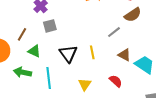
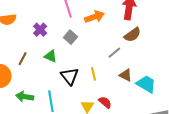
gray square: (50, 26) -> (71, 37), moved, turned -32
green triangle: (34, 51) -> (51, 56), moved
red semicircle: (116, 81) -> (105, 102), moved

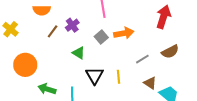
orange arrow: (94, 17) -> (124, 33), moved
brown semicircle: (132, 35) -> (170, 52), moved
brown line: (23, 59) -> (53, 31), moved

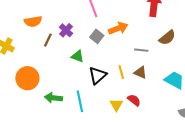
gray line: (142, 59) -> (141, 50), turned 48
black triangle: (95, 76) -> (98, 75), turned 30
brown triangle: (150, 83) -> (140, 72), moved

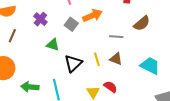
brown line: (48, 40) -> (12, 36), moved

